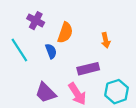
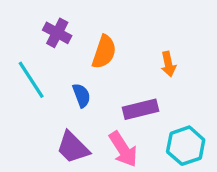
blue semicircle: (51, 51) -> (81, 95), moved

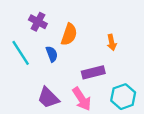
blue semicircle: (81, 95) -> (52, 54), moved

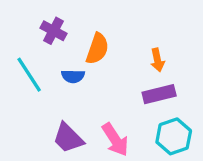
blue semicircle: (52, 54) -> (73, 76), turned 112
purple rectangle: (93, 72) -> (159, 94), moved

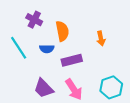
orange semicircle: (97, 49) -> (62, 31), turned -30
purple rectangle: (159, 94) -> (72, 60), moved

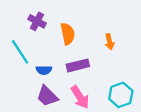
blue semicircle: (47, 49) -> (44, 70), moved

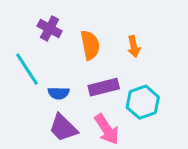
orange arrow: (109, 42) -> (134, 47), moved
cyan hexagon: (121, 95) -> (143, 102), moved

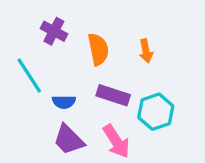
purple rectangle: (104, 87) -> (113, 95), turned 32

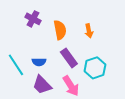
cyan line: (29, 76) -> (16, 65), moved
purple rectangle: (113, 95) -> (69, 58), turned 36

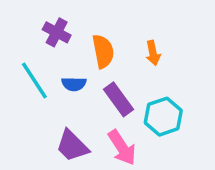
blue semicircle: (39, 62) -> (74, 84), moved
cyan line: (16, 65) -> (34, 81), moved

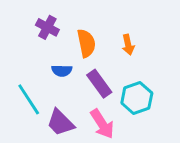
cyan line: (34, 81) -> (29, 99), moved

